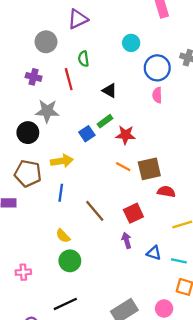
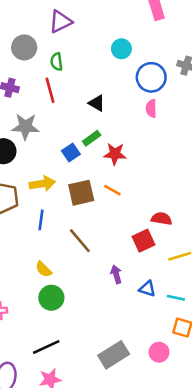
green semicircle: (83, 59) -> (57, 62), moved
brown square: (149, 169) -> (81, 193), moved
red square: (133, 213) -> (143, 241), moved

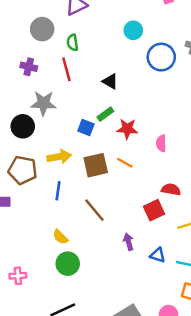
pink semicircle: (151, 108) -> (161, 143), moved
blue square: (71, 153) -> (86, 128), turned -35

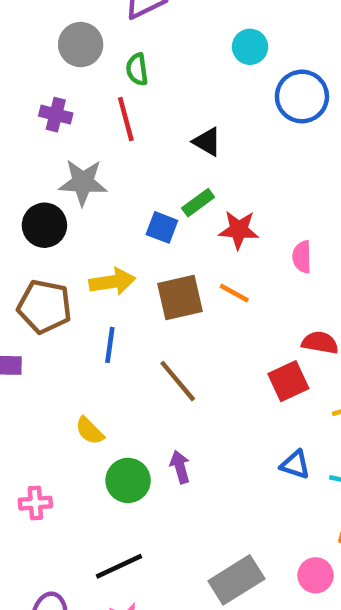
yellow semicircle: (60, 237) -> (90, 431), moved
purple arrow: (128, 242) -> (180, 467), moved

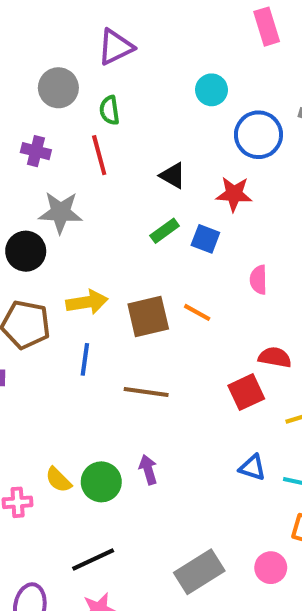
blue square: (162, 227) -> (205, 239), moved
red star: (239, 230) -> (234, 194), moved
brown line: (178, 381) -> (146, 392), turned -42
yellow semicircle: (90, 431) -> (58, 480), moved

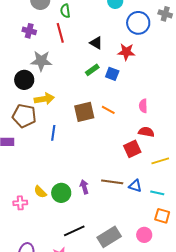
pink semicircle: (258, 280) -> (143, 106), moved
yellow arrow: (87, 302) -> (44, 99), moved
brown line: (146, 392) -> (112, 182), moved
black line: (93, 559) -> (74, 231), moved

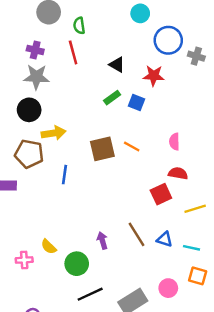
gray cross: (165, 14) -> (196, 56), moved
gray star: (41, 61) -> (36, 77), moved
brown line: (112, 182) -> (137, 234), turned 50
green circle: (61, 193) -> (77, 264), moved
pink circle: (144, 235) -> (168, 288), moved

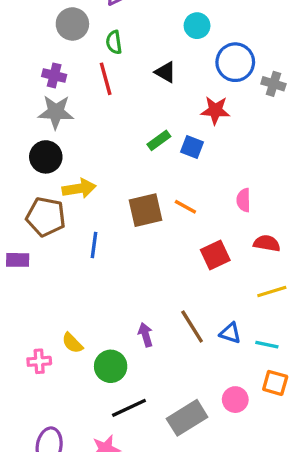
black triangle: (117, 65) -> (165, 72), moved
red semicircle: (178, 173) -> (267, 243), moved
red square: (161, 194) -> (215, 255), moved

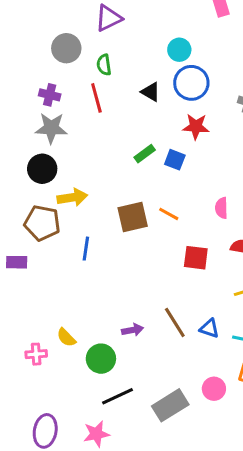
blue circle: (235, 62) -> (191, 83), moved
red square: (215, 255) -> (196, 258), turned 32
purple arrow: (146, 335) -> (133, 330), turned 95

